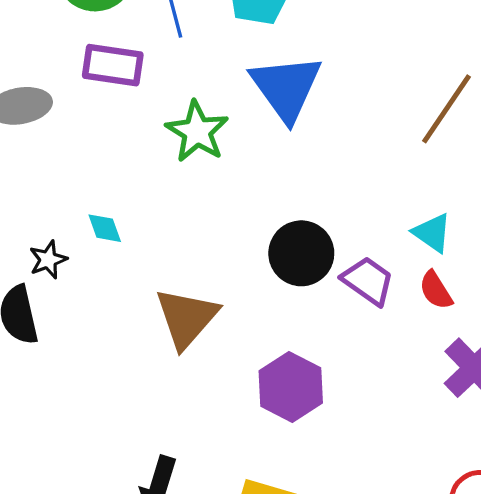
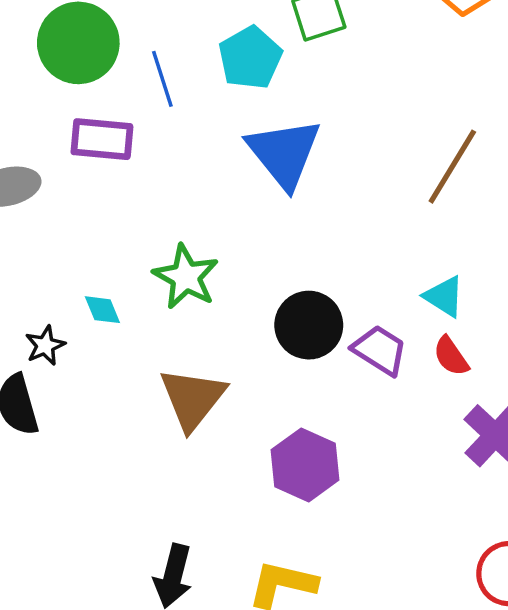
green star: (197, 132) -> (186, 277), moved

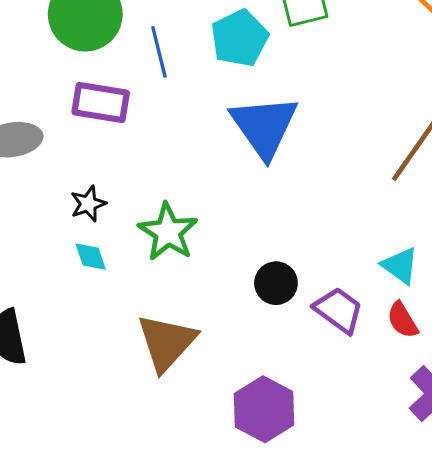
black circle: (309, 325) -> (276, 283), size x0.7
black star: (45, 345) -> (88, 204), moved

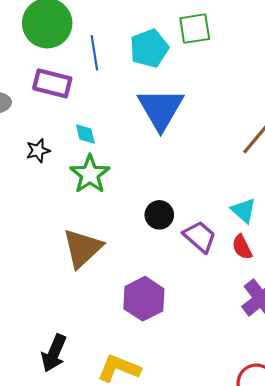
cyan diamond: (91, 257) -> (85, 134), moved

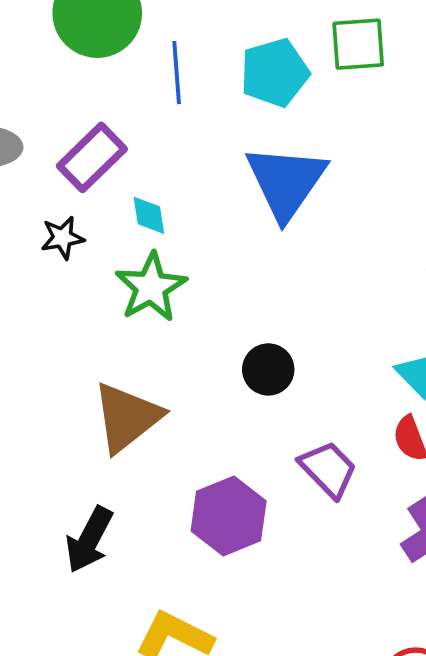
purple rectangle: (52, 83) -> (92, 157), moved, turned -63
purple trapezoid: (200, 237) -> (328, 469), moved
black arrow: (54, 353) -> (89, 540), moved

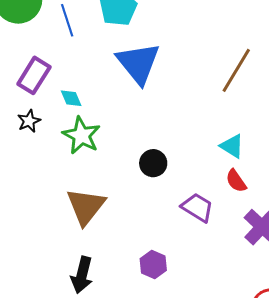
purple hexagon: (229, 516) -> (153, 265), moved, size x0.7

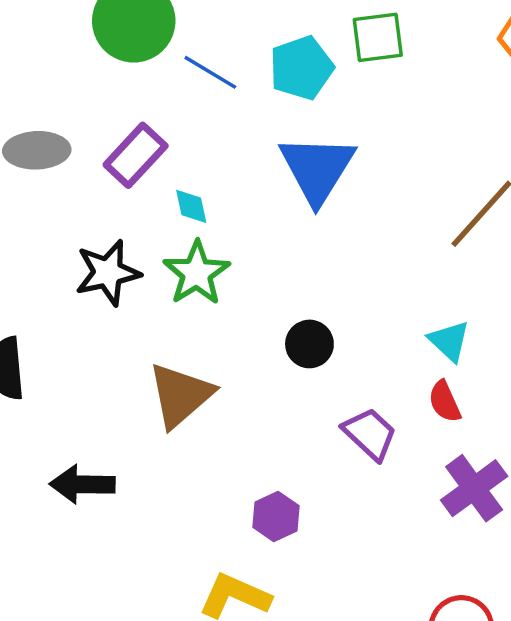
blue line: (67, 20) -> (210, 72), turned -52
black star: (29, 121) -> (108, 273), moved, size x1.6
black arrow: (82, 275) -> (82, 484), moved, turned 66

